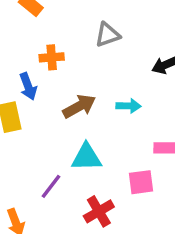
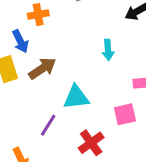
brown arrow: (79, 106) -> (42, 68), moved
cyan arrow: (128, 106) -> (108, 50), turned 90

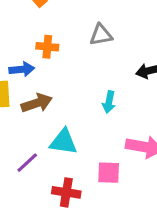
blue arrow: (20, 41) -> (22, 69), turned -85
red cross: (91, 143) -> (66, 192), turned 30

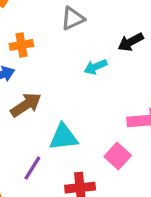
cyan arrow: (109, 102) -> (96, 67), moved, turned 70
pink square: (109, 173) -> (118, 156), turned -35

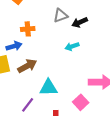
black arrow: (131, 42) -> (80, 22), moved

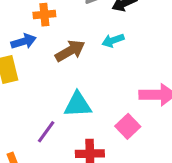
brown arrow: (27, 66) -> (70, 51), moved

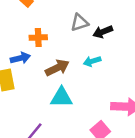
cyan triangle: (78, 105) -> (61, 98), moved

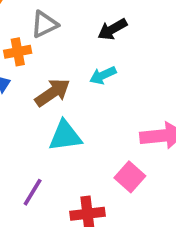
gray triangle: (80, 22) -> (44, 24), moved

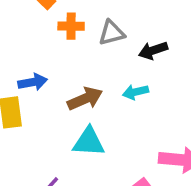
gray triangle: (44, 24) -> (112, 33), moved
orange cross: (18, 52) -> (71, 26), moved

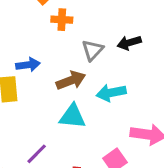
gray triangle: (112, 33) -> (92, 50), moved, turned -35
cyan arrow: (136, 92) -> (111, 93), moved, size x1.4

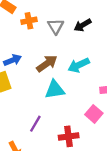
gray triangle: (92, 50) -> (56, 26), moved

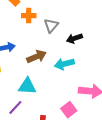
black arrow: (83, 25) -> (74, 38), moved
cyan triangle: (55, 90) -> (27, 86), moved

